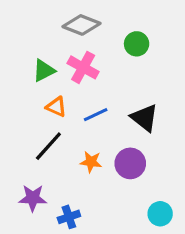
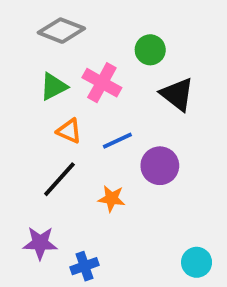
gray diamond: (81, 25) -> (61, 31), moved
green circle: (137, 44) -> (150, 50), moved
black triangle: (144, 118) -> (177, 94), moved
purple circle: (130, 163) -> (160, 166), moved

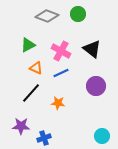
gray diamond: (61, 31) -> (47, 16), moved
green circle: (150, 50) -> (78, 14), moved
pink cross: (102, 83) -> (61, 51), moved
purple circle: (160, 166) -> (96, 86), moved

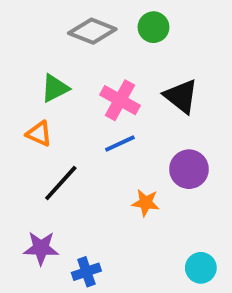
orange triangle: (36, 68) -> (39, 134), moved
orange star: (58, 103) -> (146, 203), moved

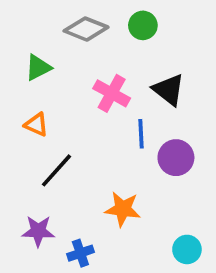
green triangle: (55, 88) -> (38, 68), moved
blue line: (120, 144) -> (141, 134), moved, turned -68
orange star: (146, 203) -> (123, 209), moved, size x1.4

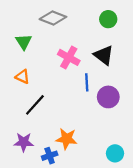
green circle: (143, 25) -> (108, 19), moved
green triangle: (38, 68) -> (24, 42), turned -36
orange star: (123, 209) -> (66, 139), moved

